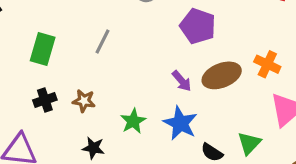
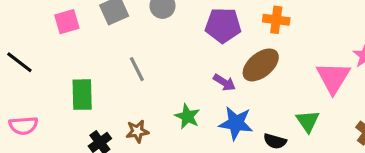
gray line: (103, 42) -> (137, 69), turned -35
orange cross: (267, 64) -> (276, 20), moved
green star: (133, 121) -> (187, 116), moved

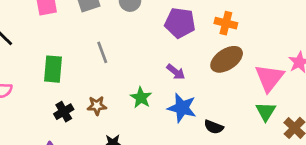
brown ellipse: (261, 65) -> (227, 59), moved
green triangle: (308, 121) -> (266, 111), moved

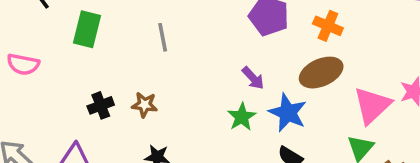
green rectangle: (53, 69) -> (87, 29), moved
green star: (141, 98) -> (242, 117), moved
blue star: (182, 108) -> (288, 113), moved

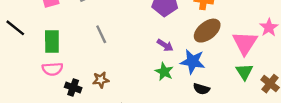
pink semicircle: (23, 64) -> (52, 69), moved
black cross: (101, 105) -> (73, 87), turned -35

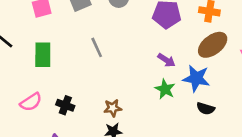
pink semicircle: (52, 69) -> (31, 102), moved, turned -30
brown star: (101, 80) -> (113, 108), moved

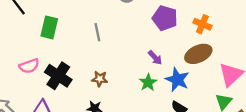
black cross: (65, 105) -> (58, 76), size x1.6
brown star: (113, 108) -> (100, 79), moved

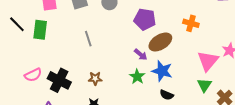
orange cross: (202, 24) -> (191, 23), moved
green rectangle: (49, 27) -> (40, 30), moved
brown ellipse: (198, 54) -> (160, 42), moved

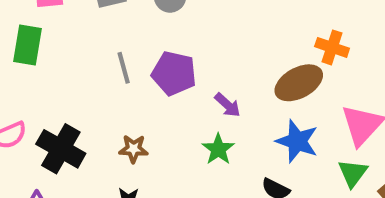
purple pentagon: (145, 19) -> (174, 73), moved
brown ellipse: (160, 42) -> (299, 83), moved
blue star: (162, 71) -> (297, 141), moved

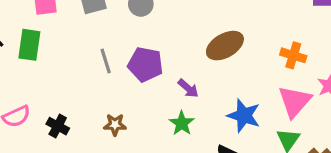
orange cross: (332, 47) -> (293, 55), moved
brown ellipse: (299, 83) -> (225, 46), moved
black cross: (61, 149) -> (58, 126), size x0.6

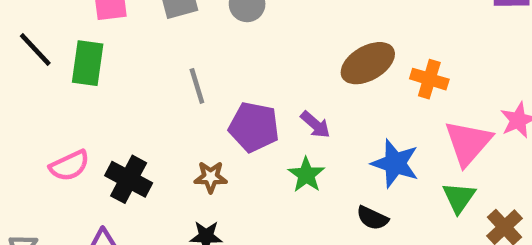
orange cross: (293, 55) -> (429, 79), moved
purple pentagon: (145, 64) -> (254, 127), moved
black cross: (58, 126) -> (129, 179), size x1.4

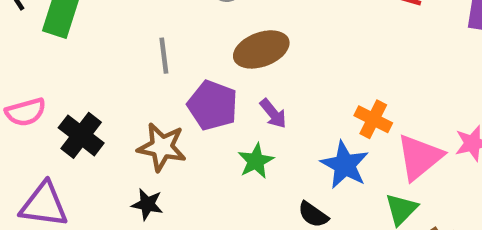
brown ellipse: (368, 63) -> (261, 49), moved
orange cross: (429, 79) -> (373, 119), moved
brown star: (211, 177) -> (162, 147), size x1.5

